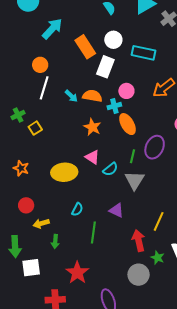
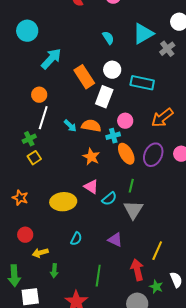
green cross: (18, 115) -> (29, 139), moved
purple ellipse: (155, 147) -> (153, 155), moved
green line: (93, 232) -> (98, 276), moved

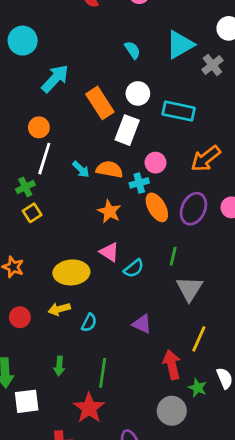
green line: (131, 186) -> (173, 256), moved
gray triangle: (133, 210) -> (189, 289), moved
yellow arrow: (40, 253) -> (59, 309), moved
green line: (98, 276) -> (103, 373), moved

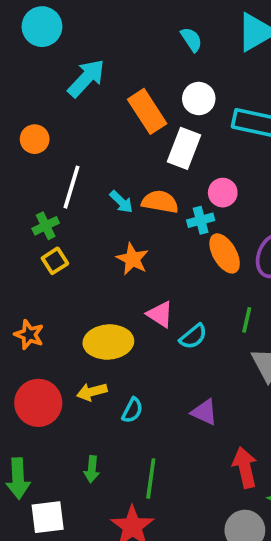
orange circle: (39, 127) -> (35, 139), moved
orange star: (109, 211) -> (132, 259), moved
red circle: (20, 317) -> (38, 403), size x1.6

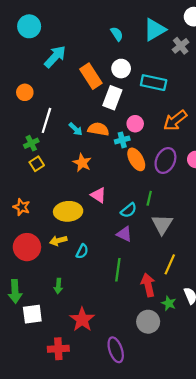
cyan semicircle: (193, 336) -> (129, 210), moved
purple triangle: (204, 412) -> (124, 234), moved
green line: (151, 478) -> (118, 270), moved

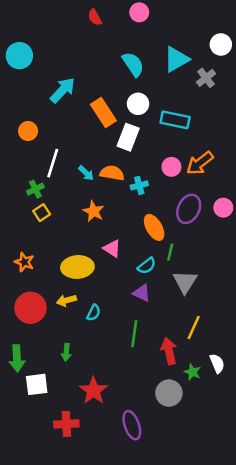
cyan circle: (29, 26) -> (19, 56), moved
cyan semicircle: (117, 34) -> (133, 64), size x1.5
pink circle: (135, 124) -> (171, 167), moved
orange ellipse: (136, 159) -> (154, 227), moved

